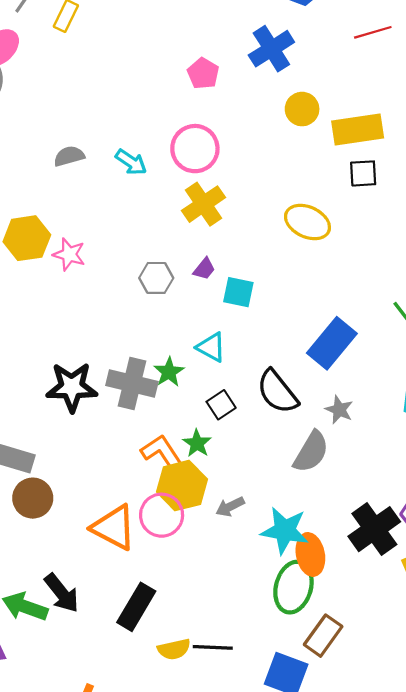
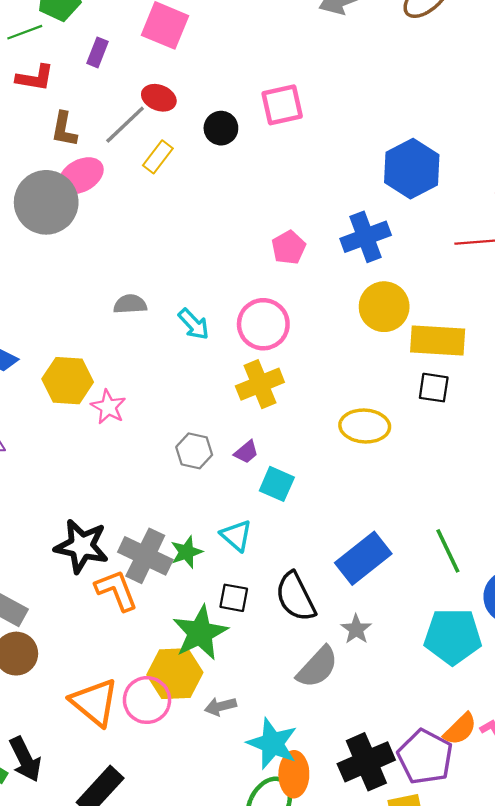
yellow circle: (302, 109) -> (384, 307), size x1.4
yellow ellipse: (307, 222) -> (365, 426), turned -33
black square: (221, 405) -> (234, 598), turned 32
green star: (197, 443) -> (200, 633), size x1.8
orange L-shape: (162, 452) -> (116, 590), moved

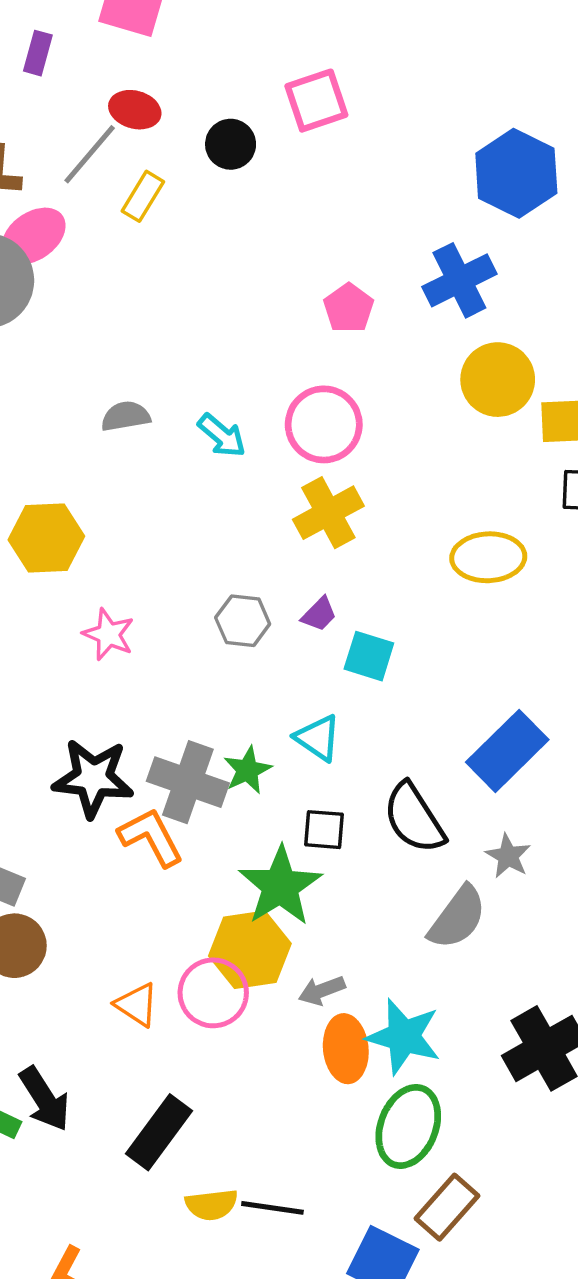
pink star: (108, 407) -> (108, 634), moved
orange triangle: (94, 702) -> (137, 1005), size x0.6
orange ellipse: (294, 774) -> (346, 1049), moved

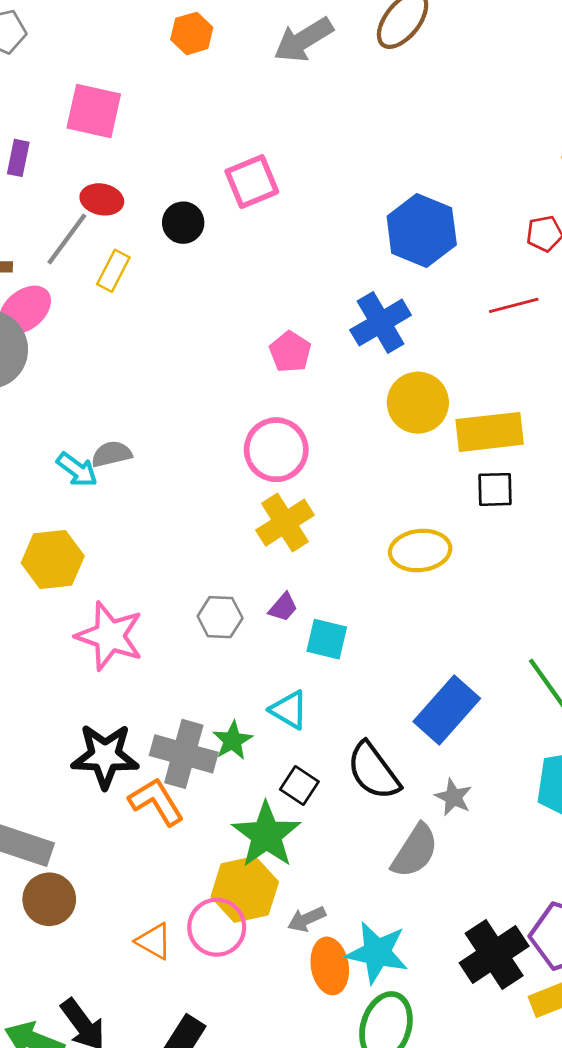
cyan arrow: (222, 436) -> (77, 470), moved
pink star: (108, 634) -> (110, 636), size x1.6
black square: (324, 830) -> (299, 785), turned 33

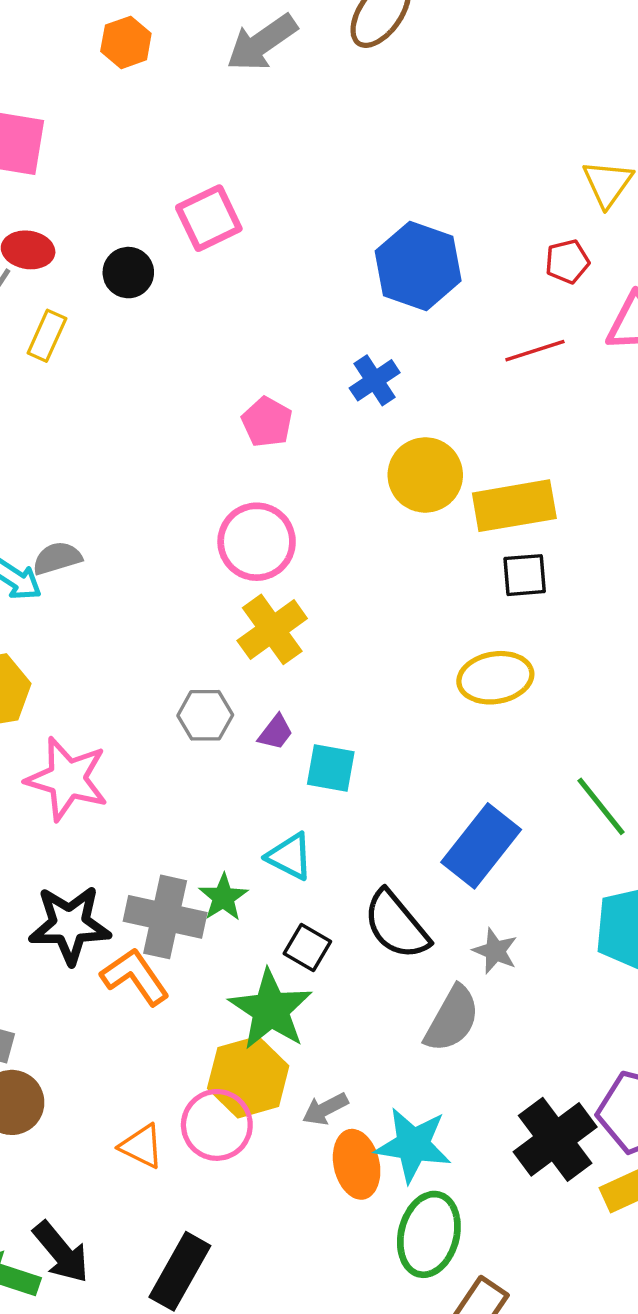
blue cross: (381, 323) -> (375, 380), size x0.7
yellow ellipse: (420, 551) -> (495, 678), moved
gray hexagon: (220, 617) -> (205, 715), moved

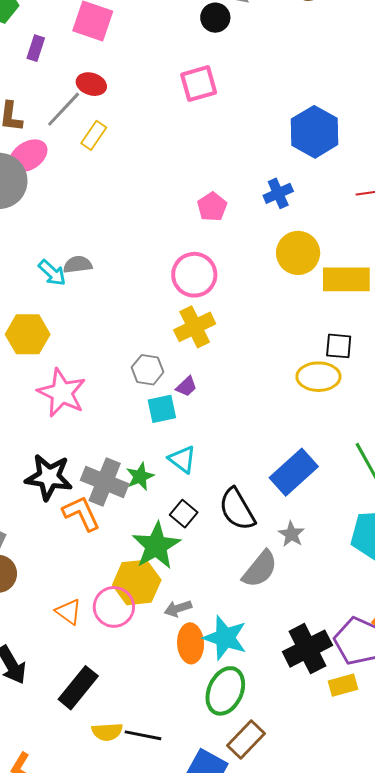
black circle: (128, 273) -> (215, 18), moved
black square: (525, 575) -> (339, 346), moved
cyan square: (331, 768) -> (162, 409), moved, turned -32

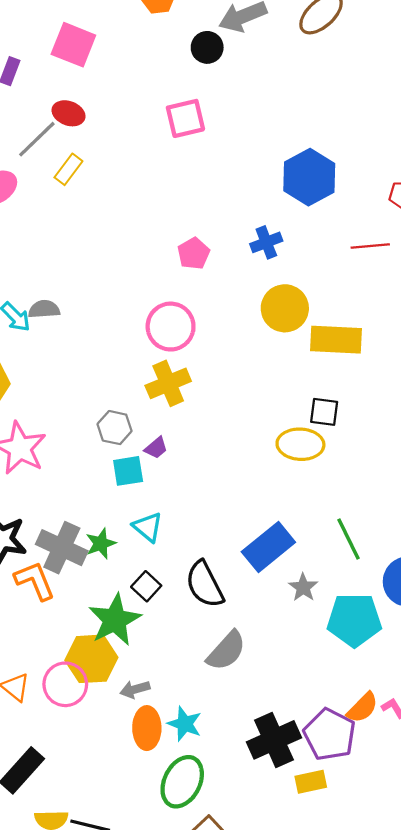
gray star: (291, 534) -> (303, 587), moved
cyan star: (225, 638) -> (185, 724), size x0.7

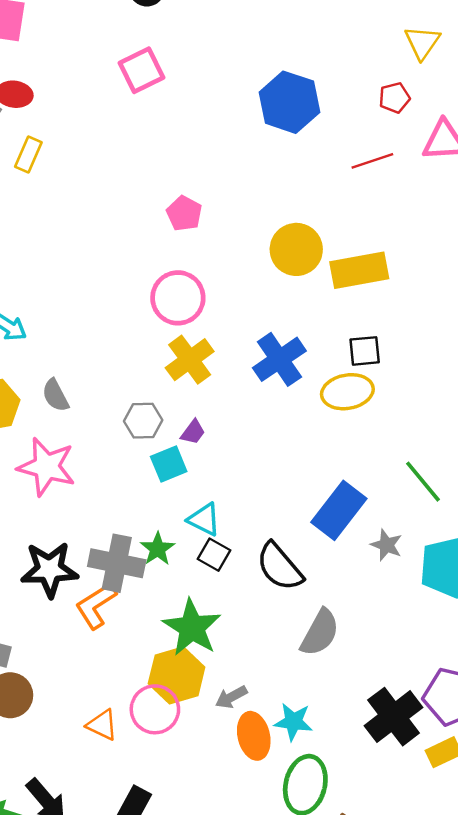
blue cross: (266, 242) -> (279, 359), moved, size x1.5
gray semicircle: (44, 309) -> (55, 395), moved, turned -100
orange L-shape: (35, 581) -> (96, 606), turned -87
black square: (146, 586) -> (214, 555), moved

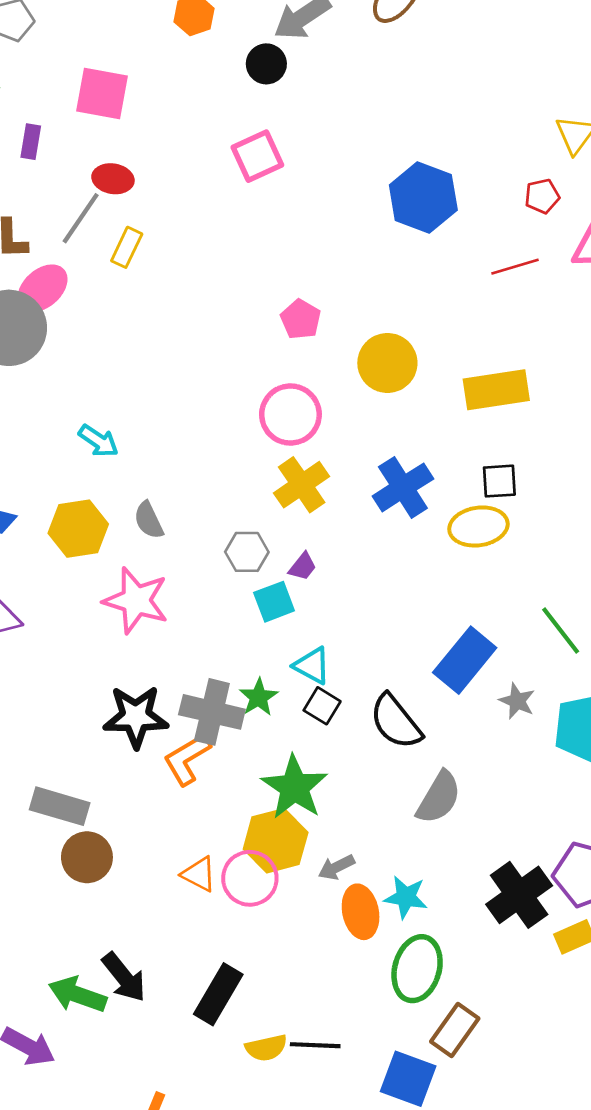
yellow circle: (296, 249) -> (387, 363), moved
orange triangle: (102, 725) -> (199, 874), moved

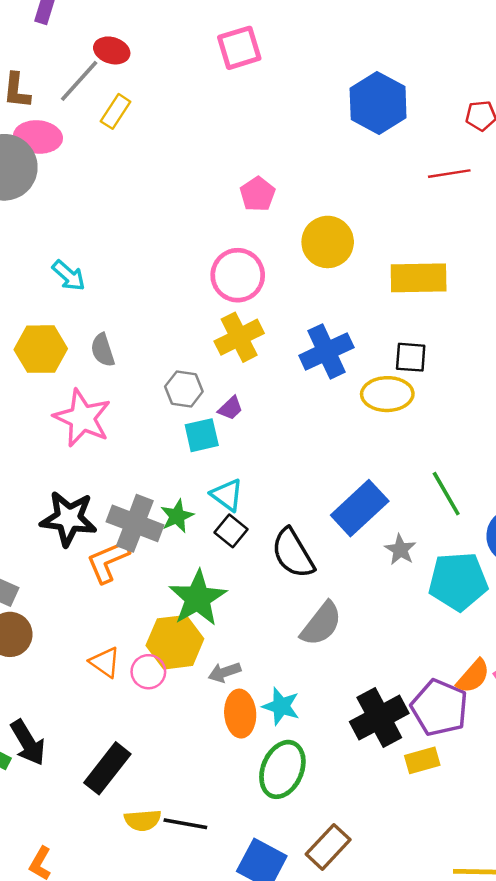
pink ellipse: (43, 288) -> (38, 137), turned 39
pink circle: (250, 878) -> (148, 672), size x0.7
brown rectangle: (455, 1030) -> (328, 847), moved

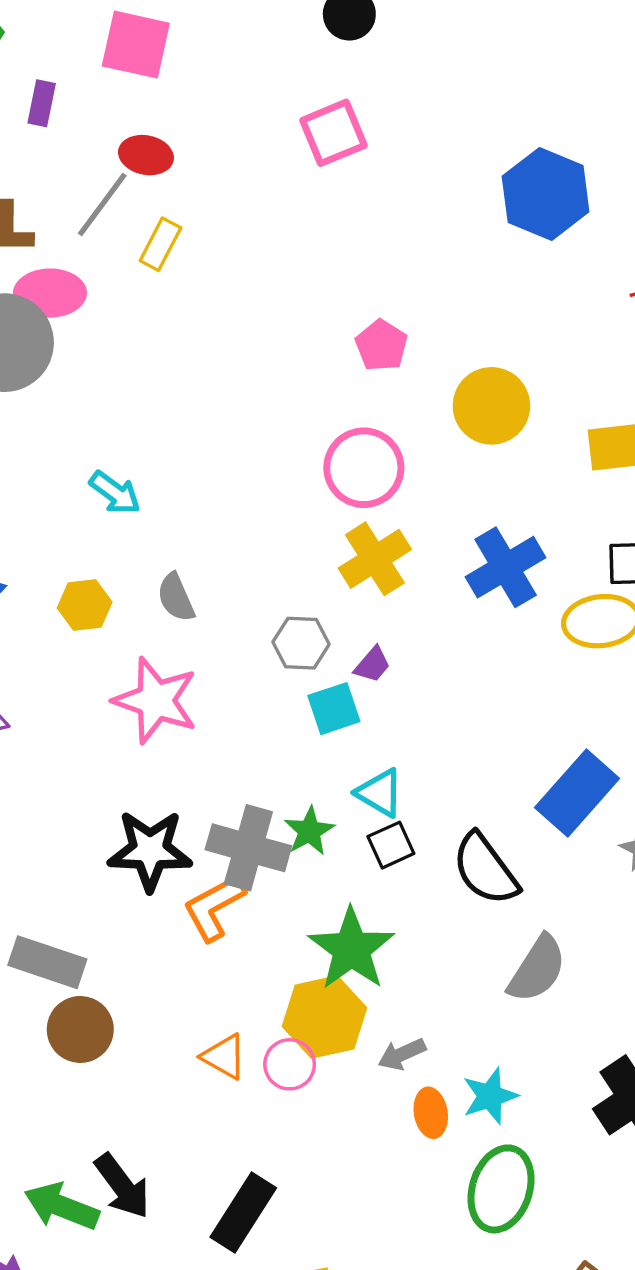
yellow hexagon: (41, 349) -> (85, 605), size x0.7
black square: (231, 531) -> (391, 845), turned 32
cyan star: (281, 706) -> (490, 1096), turned -30
orange ellipse: (240, 714) -> (431, 1113), size x0.7

